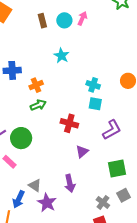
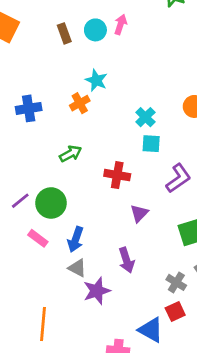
orange cross: (36, 85) -> (80, 103), moved
cyan cross: (93, 85) -> (145, 117), turned 32
blue arrow: (19, 199) -> (76, 239), moved
purple star: (47, 203) -> (97, 291), turned 30

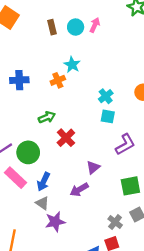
red cross: (117, 175) -> (66, 138), moved, turned 30
pink rectangle: (38, 238) -> (15, 178), size x1.5
purple arrow: (127, 260) -> (79, 190), moved, turned 72

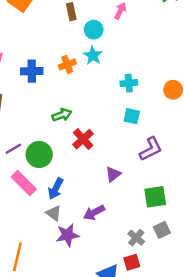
cyan circle: (76, 27) -> (94, 30), moved
orange cross: (58, 80) -> (67, 64), moved
cyan cross: (106, 96) -> (129, 83), moved, turned 32
purple arrow: (79, 190) -> (94, 213), moved

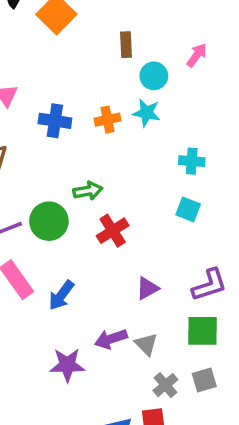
cyan star: (93, 55) -> (147, 113), turned -30
purple L-shape: (151, 149) -> (209, 285), moved
green circle: (39, 154) -> (49, 221), moved
gray triangle: (54, 213) -> (146, 344), moved

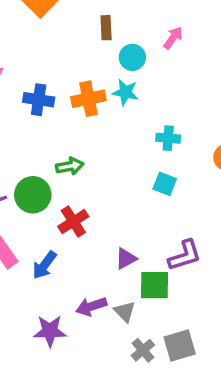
orange cross: (108, 120) -> (88, 99), size x1.4
red cross: (113, 231) -> (73, 221), moved
green square: (203, 331) -> (154, 285), moved
gray square: (204, 380) -> (180, 346), size x1.4

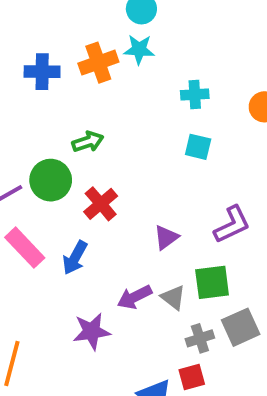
green square: (154, 285) -> (212, 282), moved
gray cross: (143, 350) -> (200, 338), turned 30

